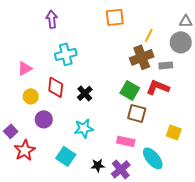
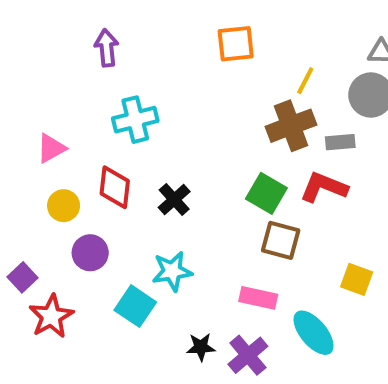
cyan square: (66, 156) -> (135, 306), moved

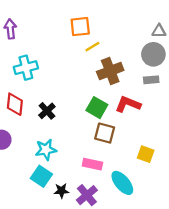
yellow line: (305, 81) -> (92, 47), moved, turned 32
gray rectangle: (340, 142) -> (151, 80), moved
cyan square: (135, 306) -> (41, 176), moved

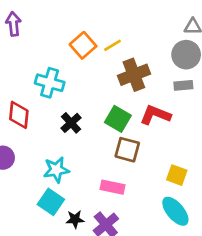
orange square: (80, 27) -> (83, 45), moved, turned -35
cyan cross: (26, 68) -> (50, 83), moved, turned 30
black cross: (47, 111) -> (71, 123), moved
cyan ellipse: (122, 183) -> (175, 211), moved

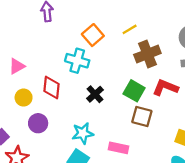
orange square: (83, 45) -> (93, 35), moved
pink rectangle: (112, 187) -> (118, 148), moved

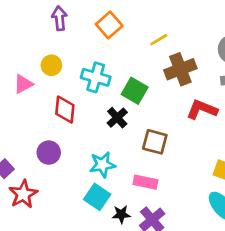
orange square: (93, 35) -> (109, 25), moved
green square: (134, 91) -> (135, 91), moved
yellow circle: (24, 98) -> (51, 65), moved
brown square: (142, 117) -> (155, 142), moved

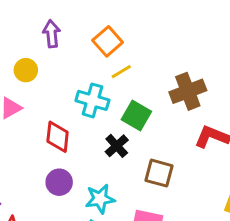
yellow line: (159, 40) -> (121, 72), moved
yellow circle: (51, 65) -> (26, 70), moved
purple circle: (49, 153) -> (59, 182), moved

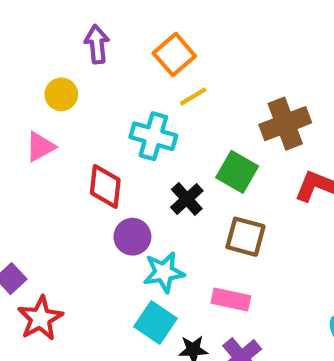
green square: (136, 116) -> (237, 172), moved
purple circle: (59, 182) -> (132, 237), moved

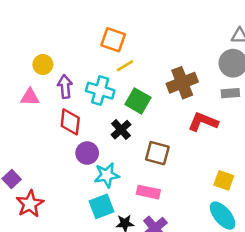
purple arrow: (97, 44) -> (65, 87), moved
orange square: (174, 55) -> (113, 40), turned -30
pink triangle: (40, 147) -> (30, 97), turned 30
green square: (237, 172) -> (138, 101), moved
cyan square: (155, 322) -> (101, 206), turned 35

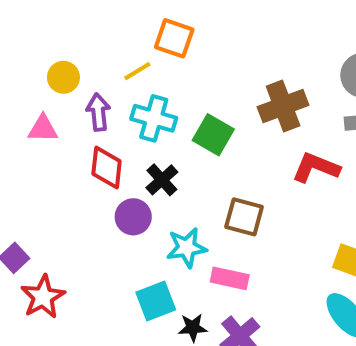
yellow line: (125, 66) -> (137, 71), moved
black cross: (121, 130) -> (162, 180), moved
cyan star: (107, 175) -> (187, 248), moved

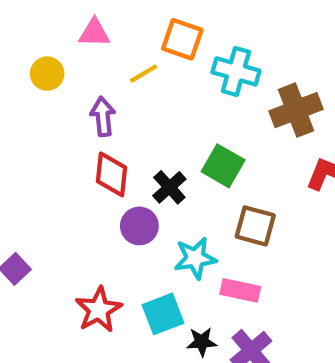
yellow circle: (63, 77) -> (47, 74), moved
cyan cross: (154, 118) -> (236, 71), moved
pink triangle: (43, 129) -> (94, 33), moved
green square: (213, 135) -> (223, 166), moved
red star: (43, 297) -> (99, 310), moved

